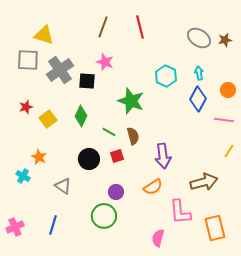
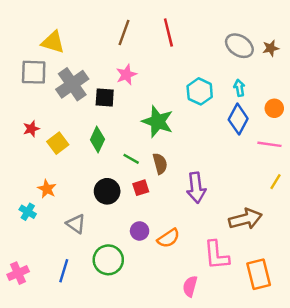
pink star: (105, 62) -> (126, 75), turned 30
orange semicircle: (153, 187) -> (168, 238), moved
green circle: (104, 216) -> (108, 260), moved

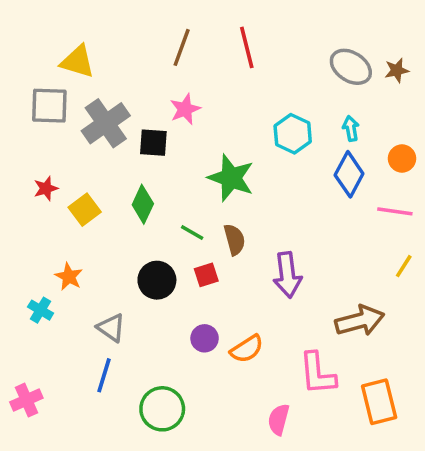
green circle: (108, 260) -> (162, 409), moved
blue line: (64, 271) -> (104, 375), moved

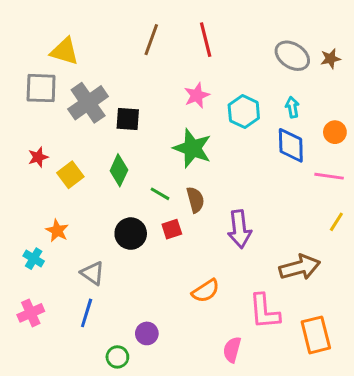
pink star: (185, 109) -> (197, 95), moved
blue diamond: (349, 174) -> (291, 145), turned -30
purple circle: (205, 338) -> (147, 333), moved
pink cross: (26, 400) -> (31, 313), moved
green circle: (162, 409) -> (117, 357), moved, size x0.6

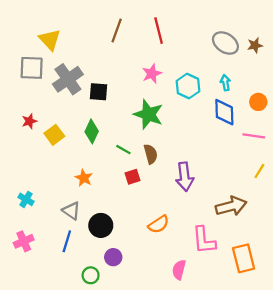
yellow triangle: (65, 51) -> (50, 40), turned 30
orange star: (57, 231) -> (84, 178), moved
black circle: (131, 234) -> (101, 225), moved

